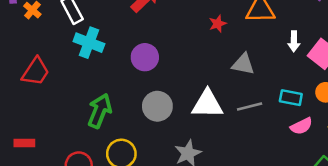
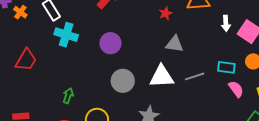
gray triangle: (243, 64) -> (175, 44), moved
green arrow: (100, 111) -> (68, 96), moved, size x0.6
pink semicircle: (301, 126) -> (236, 89), turned -96

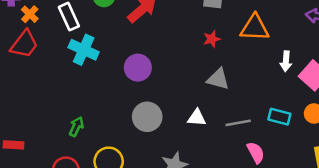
red trapezoid: (26, 60) -> (24, 44), moved
white triangle: (162, 77) -> (197, 118), size x0.6
pink semicircle: (236, 89) -> (256, 152), moved

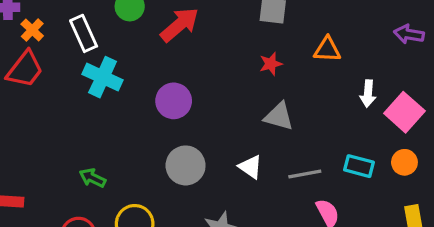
orange triangle: (255, 28) -> (327, 49), size x0.7
white triangle: (197, 118) -> (250, 167), turned 30
green arrow: (76, 127) -> (92, 178), turned -90

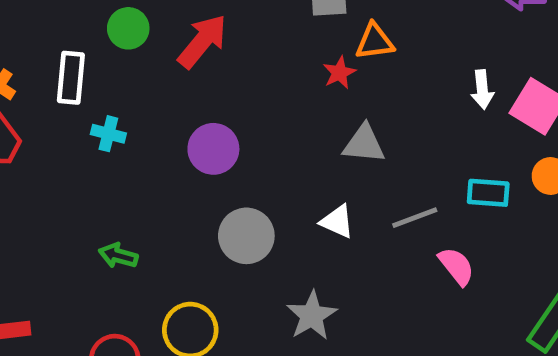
white rectangle: (84, 33) -> (71, 78), turned 40
orange triangle: (327, 49) -> (375, 42), moved
cyan cross: (103, 77) -> (108, 134), size x0.6
green arrow: (92, 178) -> (118, 256), moved

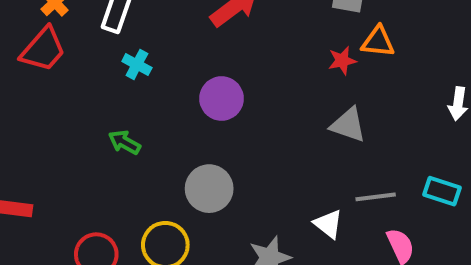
white triangle: (337, 221) -> (328, 224), moved
gray circle: (246, 236) -> (209, 189), moved
green arrow: (118, 256) -> (124, 142), moved

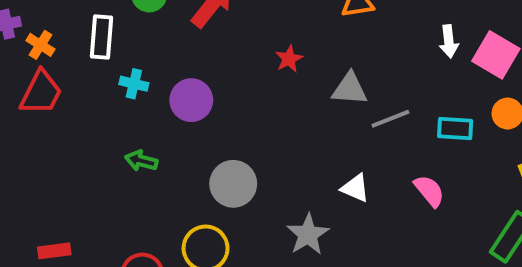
red star: (342, 61) -> (289, 59), moved
purple circle: (222, 99) -> (191, 100), moved
gray line: (376, 197) -> (390, 119), moved

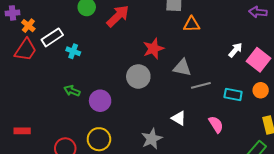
white rectangle: (101, 37) -> (52, 37), moved, turned 45
white arrow: (449, 41) -> (235, 50), turned -140
red star: (289, 59) -> (153, 49), size x1.5
purple circle: (191, 100) -> (100, 101), moved
gray circle: (233, 184) -> (138, 76), moved

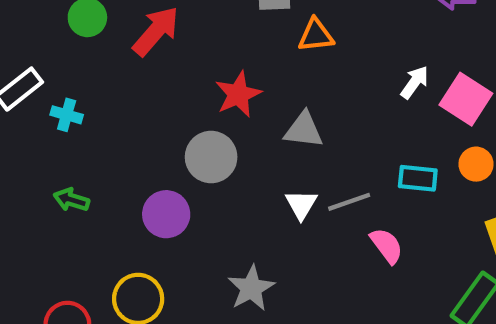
gray line: (201, 85) -> (349, 202), moved
purple circle: (100, 101) -> (166, 214), moved
white triangle: (179, 118) -> (301, 204), moved, turned 35

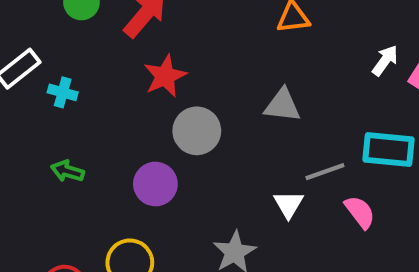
red star: (238, 94) -> (165, 76), moved
cyan rectangle: (418, 178) -> (388, 149), size x1.4
white triangle: (301, 204) -> (288, 204), moved

